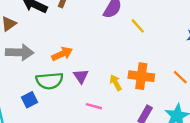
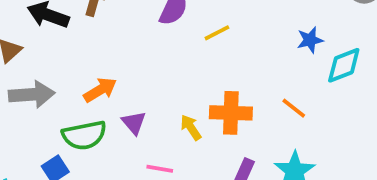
yellow line: (138, 26) -> (217, 33), turned -70

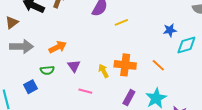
green semicircle: (84, 135) -> (47, 70), size x0.6

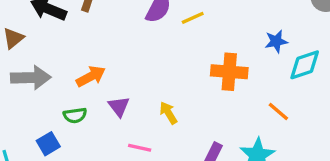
yellow line: (121, 22) -> (193, 18), moved
orange cross: (125, 65) -> (229, 72), moved
orange line: (158, 65) -> (278, 111), moved

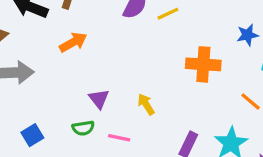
orange arrow: (91, 76) -> (73, 42), moved
green semicircle: (75, 115) -> (83, 128), moved

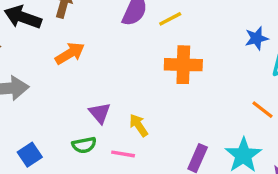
orange cross: (203, 64) -> (183, 65), moved
yellow arrow: (146, 104) -> (139, 125), moved

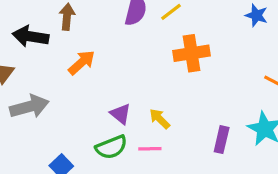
blue star: (256, 38) -> (256, 15), turned -30
green semicircle: (84, 145) -> (111, 147), size x1.4

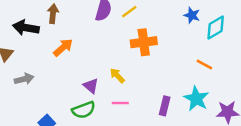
gray arrow: (29, 107) -> (24, 79), size x0.7
yellow arrow: (160, 119) -> (117, 76), moved
pink line: (150, 149) -> (120, 103), moved

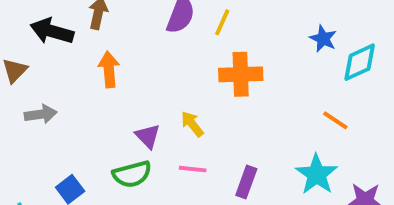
yellow line: (129, 12) -> (222, 22), turned -35
orange arrow: (63, 47) -> (109, 69), turned -60
purple rectangle: (165, 106) -> (246, 182), moved

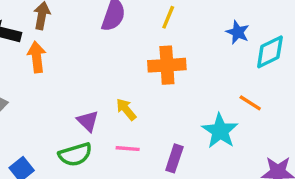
yellow line: (222, 22) -> (168, 17), moved
orange arrow: (109, 69) -> (37, 57), moved
cyan star: (317, 174) -> (220, 131), moved

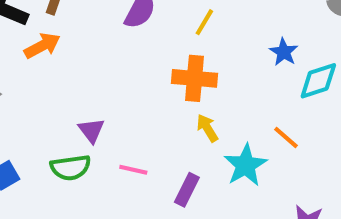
orange arrow: (37, 57) -> (42, 46), turned 60
yellow arrow: (126, 109) -> (207, 128), moved

